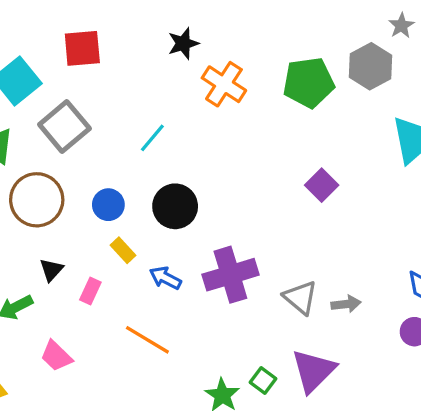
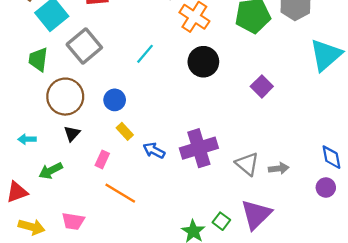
black circle: (175, 206) -> (203, 62), moved
black triangle: (51, 270) -> (72, 134), moved
orange line: (147, 340) -> (120, 193), moved
pink trapezoid: (56, 356) -> (73, 221), moved, turned -35

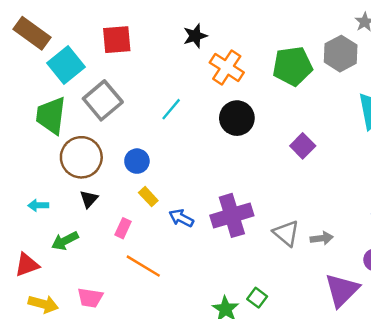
green trapezoid: (38, 59) -> (51, 116), size x1.4
purple triangle: (256, 214) -> (342, 290), moved

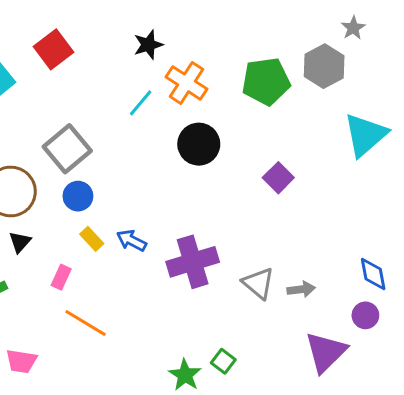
red square: (117, 40) -> (54, 49), turned -32
gray square: (103, 100) -> (67, 149), moved
cyan line: (171, 109) -> (141, 103), moved
blue arrow: (181, 218) -> (131, 240), moved

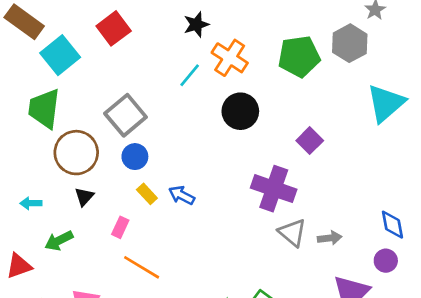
purple cross: (193, 262) -> (274, 189), moved, turned 36

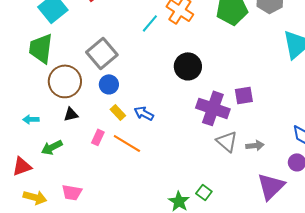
black circle: (240, 111) -> (188, 66), moved
purple square: (310, 141) -> (244, 95), moved, turned 36
black triangle: (84, 197) -> (71, 114), turned 35
orange line: (142, 267) -> (127, 143), moved

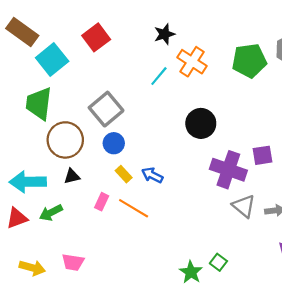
cyan arrow: (31, 119) -> (28, 182), size x2.0
red triangle: (22, 166) -> (17, 218), moved

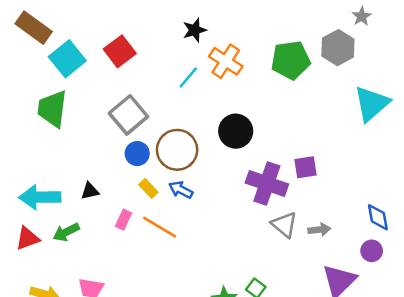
red square: (96, 37) -> (120, 51), moved
brown circle: (65, 140) -> (177, 150), moved

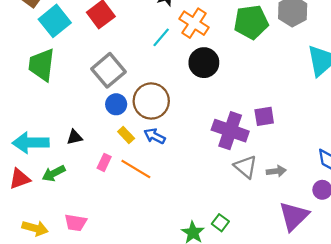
black circle: (236, 131) -> (204, 63), moved

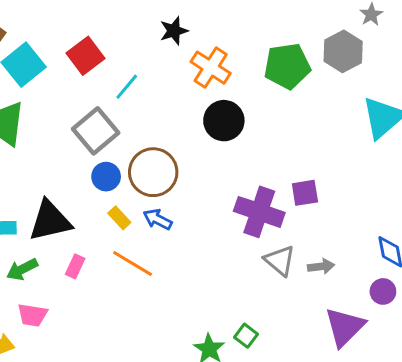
cyan line: (161, 37) -> (127, 87), moved
black triangle: (74, 137) -> (50, 221), size x2.0
pink rectangle: (104, 162) -> (75, 266), moved
pink trapezoid: (76, 223) -> (32, 315), moved

